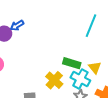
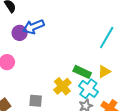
blue arrow: (17, 25) -> (33, 27), size x1.5
yellow triangle: (95, 68) -> (104, 72), moved, turned 32

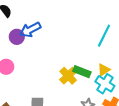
yellow cross: (62, 86) -> (68, 76), moved
cyan cross: (88, 89) -> (105, 84), moved

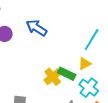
blue arrow: (30, 30) -> (36, 28), moved, turned 55
yellow triangle: (104, 70) -> (85, 64), moved

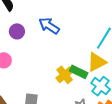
yellow triangle: (85, 64) -> (97, 62), size x1.5

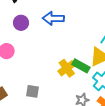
blue arrow: (49, 26) -> (53, 18), turned -35

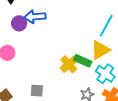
blue arrow: (53, 18) -> (35, 17), moved

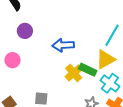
blue arrow: (35, 17) -> (63, 45), moved

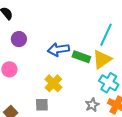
green rectangle: (88, 70) -> (81, 57), moved
yellow cross: (74, 73) -> (53, 83), moved

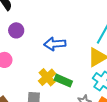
green rectangle: (81, 57) -> (63, 81), moved

